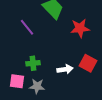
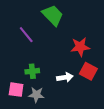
red star: (80, 28) -> (80, 47), moved

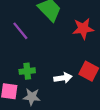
red star: (80, 47) -> (83, 29), moved

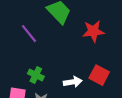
green cross: (27, 71) -> (36, 75), turned 32

